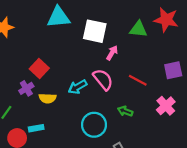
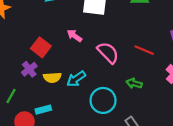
pink arrow: (112, 53) -> (74, 36), moved, turned -80
cyan arrow: (78, 87) -> (76, 79), moved

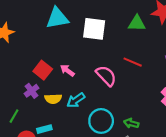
pink arrow: (74, 36) -> (67, 70), moved
red line: (144, 50) -> (133, 62), moved
green arrow: (134, 83) -> (131, 123), moved

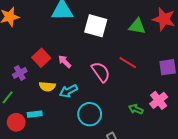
purple cross: (31, 91) -> (20, 73), moved
green arrow: (131, 123) -> (136, 109), moved

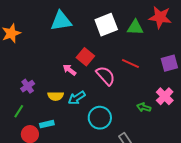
white square: (96, 26) -> (106, 25), moved, turned -30
red square: (41, 58) -> (85, 57), moved

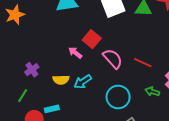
red line: (130, 63) -> (143, 63), moved
cyan circle: (100, 118) -> (118, 97), moved

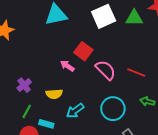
cyan arrow: (83, 82) -> (75, 111), moved
green line: (23, 96) -> (27, 111), moved
cyan rectangle: (52, 109) -> (46, 124), turned 32

